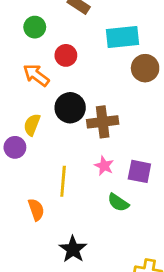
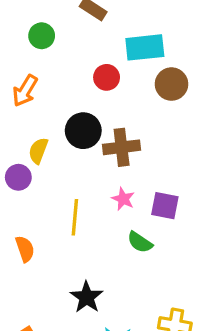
red circle: (66, 55) -> (107, 77), moved
orange arrow: (36, 75) -> (25, 91), moved, turned -96
orange semicircle: (36, 210) -> (25, 249), moved

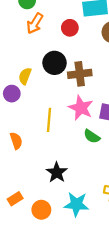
orange arrow: (25, 91) -> (35, 23), moved
pink star: (123, 199) -> (81, 108), size x1.6

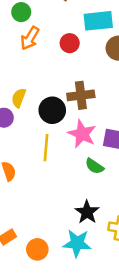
black circle: (55, 63) -> (52, 110), moved
black star: (57, 172) -> (87, 212), moved

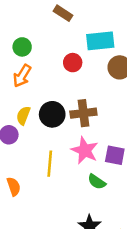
green circle: (21, 12) -> (22, 47), moved
orange arrow: (30, 38) -> (22, 76), moved
black circle: (52, 110) -> (52, 114), moved

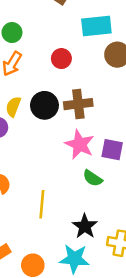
red circle: (73, 63) -> (61, 59), moved
yellow line: (50, 164) -> (42, 204), moved

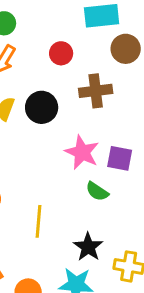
brown cross: (78, 104) -> (96, 91), moved

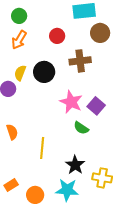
purple square: (120, 158) -> (96, 106), turned 30

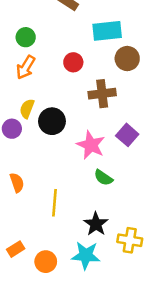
black circle: (44, 72) -> (52, 121), moved
purple square: (96, 106) -> (127, 135), moved

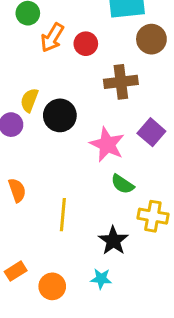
orange arrow: (26, 67) -> (52, 38), moved
yellow cross: (130, 240) -> (153, 216), moved
cyan star: (86, 255) -> (101, 279), size x0.6

